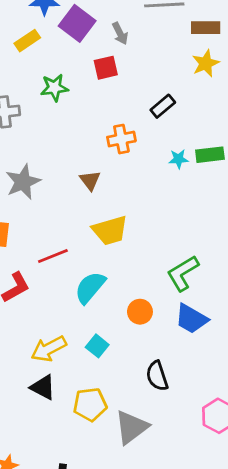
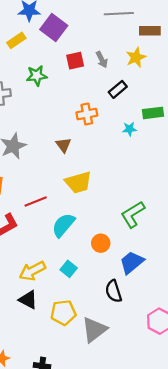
gray arrow: (120, 33) -> (102, 60), moved
yellow star: (206, 63) -> (136, 57), moved
green rectangle: (210, 155) -> (153, 113), moved
blue trapezoid: (191, 319) -> (132, 262), moved, turned 110

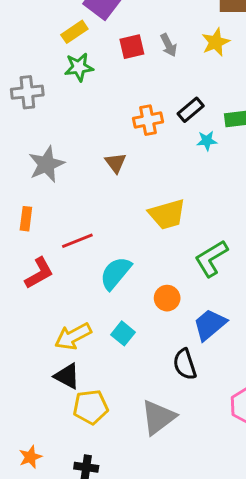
yellow rectangle: (16, 40) -> (74, 32), moved
black rectangle: (118, 89) -> (191, 110), moved
yellow trapezoid: (78, 182) -> (167, 214), moved
yellow pentagon: (63, 313) -> (91, 407), moved

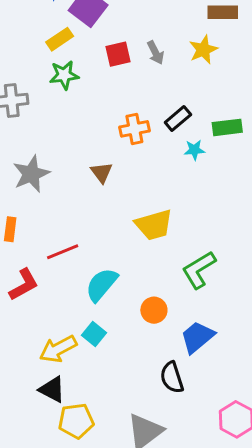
cyan square: (123, 333) -> (94, 334), moved

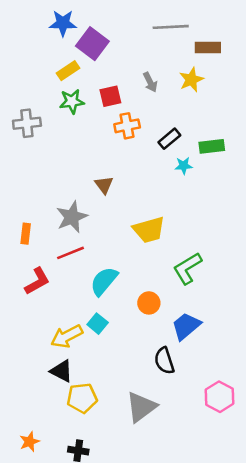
red square: (118, 54) -> (110, 96), moved
orange cross: (134, 129) -> (127, 126), moved
gray star: (31, 174) -> (72, 217), moved

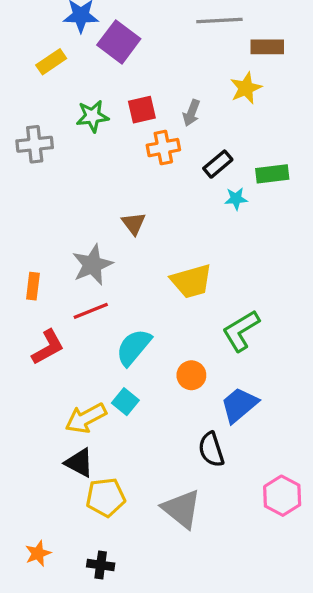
yellow rectangle: (68, 71) -> (51, 62), moved
gray arrow: (150, 82) -> (191, 113), moved, turned 48
gray triangle: (141, 407) -> (181, 509), turned -44

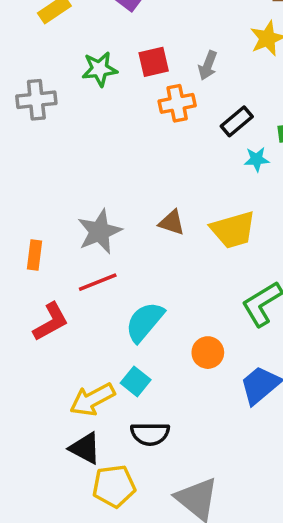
brown triangle: (134, 223) -> (172, 223), moved, turned -35
yellow trapezoid: (191, 281) -> (233, 230), moved
black semicircle: (211, 449) -> (150, 434), moved, turned -72

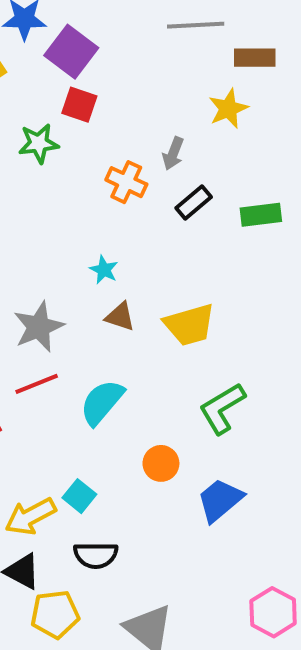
red square: (154, 62) -> (79, 105), moved, turned 32
gray arrow: (208, 65) -> (173, 154), moved
orange cross: (177, 103) -> (126, 182), turned 36
cyan star: (257, 159) -> (104, 270), moved, turned 30
cyan semicircle: (145, 322) -> (102, 402), moved

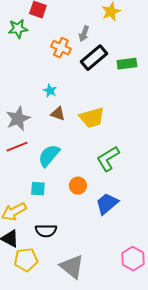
black rectangle: (194, 202) -> (94, 58), size x1.5
cyan square: (79, 496) -> (38, 189), moved, turned -35

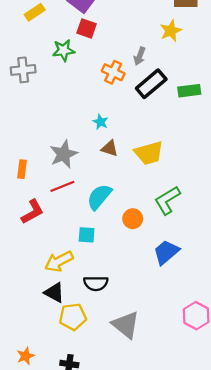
orange circle: (78, 186) -> (133, 219), moved

